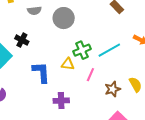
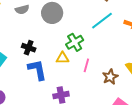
black cross: (22, 40) -> (29, 48), moved
cyan line: (109, 50) -> (102, 21), moved

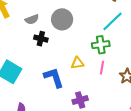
green cross: (75, 42) -> (101, 45), moved, turned 30
black cross: (29, 48) -> (41, 39), moved

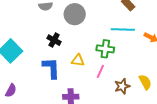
cyan line: (113, 21) -> (123, 30), turned 30
black cross: (41, 39) -> (54, 40), moved

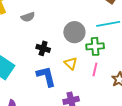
gray circle: (75, 14) -> (74, 32), moved
yellow triangle: (78, 60) -> (71, 63), turned 48

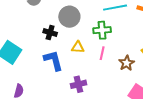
gray circle: (74, 32) -> (69, 17), moved
yellow triangle: (71, 63) -> (78, 47), turned -40

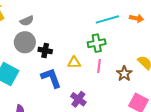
gray circle: (69, 17) -> (25, 42), moved
purple cross: (78, 84) -> (78, 99), turned -35

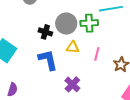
gray circle: (25, 42) -> (66, 24), moved
green cross: (97, 43) -> (89, 23), moved

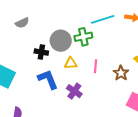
purple cross: (72, 84) -> (74, 91), moved

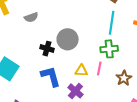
cyan line: (103, 19) -> (112, 23), turned -70
green cross: (83, 37) -> (109, 49), moved
yellow triangle: (71, 63) -> (81, 71), moved

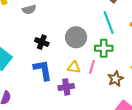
cyan line: (112, 23) -> (109, 22), turned -35
gray circle: (68, 39) -> (76, 37), moved
purple cross: (75, 91) -> (66, 87), turned 35

